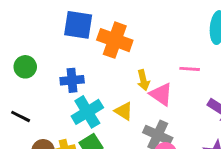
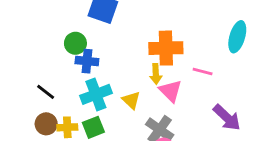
orange cross: (115, 40) -> (166, 48), moved, turned -32
green circle: (25, 67) -> (75, 43), moved
black line: (21, 116) -> (46, 92), moved

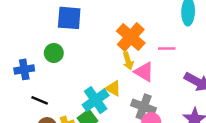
orange cross: (166, 48) -> (131, 37), turned -32
blue cross: (87, 61) -> (24, 69), moved
cyan cross: (96, 94) -> (96, 100), moved

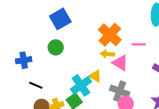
blue square: (69, 18) -> (60, 19), turned -35
green circle: (54, 53) -> (56, 47), moved
yellow arrow: (128, 61) -> (107, 54), turned 112

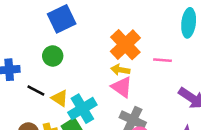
pink triangle: (120, 63) -> (122, 87), moved
yellow triangle: (95, 76) -> (60, 98), moved
black line: (36, 85) -> (36, 91), moved

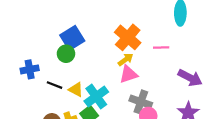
blue square: (62, 19) -> (72, 38), moved
yellow arrow: (120, 70) -> (126, 60), turned 140
pink triangle: (122, 87) -> (128, 74), turned -48

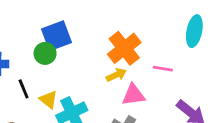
pink triangle: (128, 74) -> (133, 95), moved
black line: (55, 85) -> (24, 89), turned 35

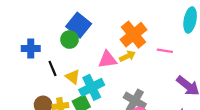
blue square: (56, 36) -> (79, 25), turned -30
pink triangle: (133, 95) -> (108, 59), moved

